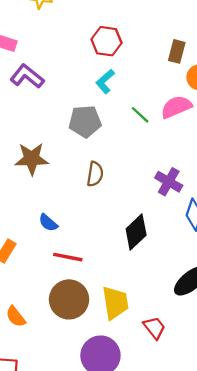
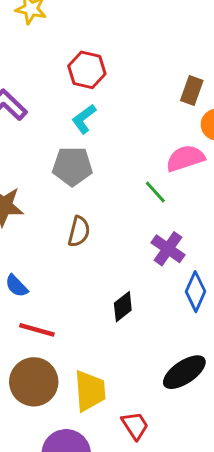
red hexagon: (107, 41) -> (87, 70), moved
cyan L-shape: (105, 81) -> (84, 119), moved
green line: (140, 115) -> (155, 192), moved
black diamond: (136, 232) -> (123, 307), size x0.7

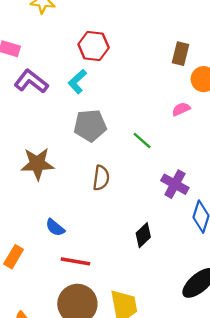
cyan L-shape: (84, 119) -> (77, 82), moved
pink semicircle: (185, 158) -> (181, 109), size x0.6
green line: (155, 192) -> (142, 141), moved

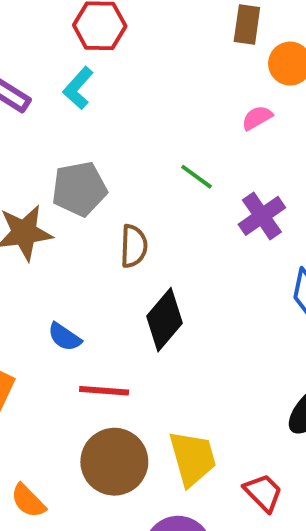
gray pentagon: (90, 125) -> (79, 189), moved
purple cross: (175, 184) -> (262, 216), moved, turned 32
black diamond: (143, 235) -> (165, 320), moved, size x1.4

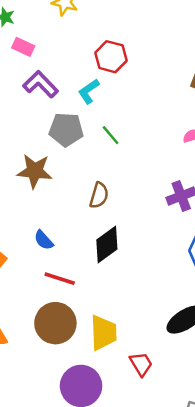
green line: (196, 177) -> (111, 135), moved
gray pentagon: (79, 189) -> (66, 130), moved

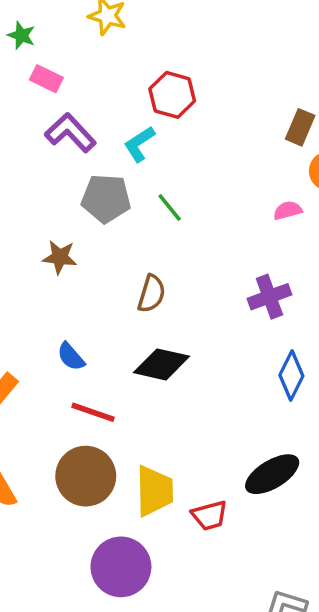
brown star: (35, 171) -> (60, 257), size x0.7
black diamond: (107, 244) -> (162, 364), turned 48
red trapezoid: (141, 364) -> (210, 515), moved, turned 105

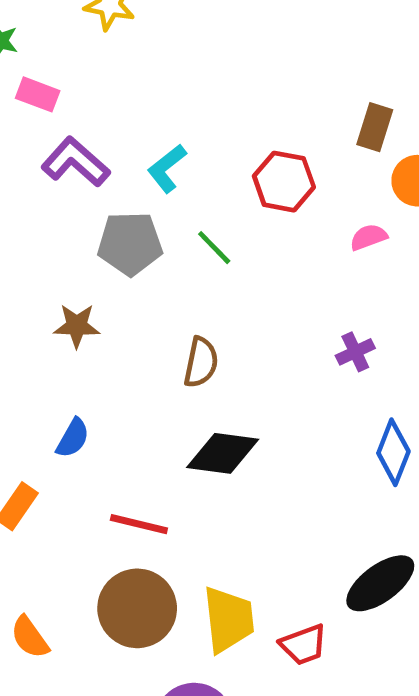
red hexagon: (172, 95) -> (284, 182), moved
purple cross: (269, 297) -> (355, 352), size x0.7
blue semicircle: (71, 357) -> (73, 438), moved, turned -104

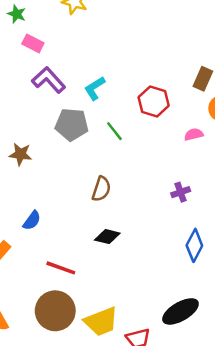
brown star: (77, 326) -> (20, 154), moved
black diamond: (223, 453) -> (107, 237), size x0.7
yellow trapezoid: (228, 619) -> (101, 321), turned 69

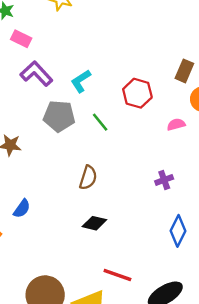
red line: (61, 268) -> (117, 275), moved

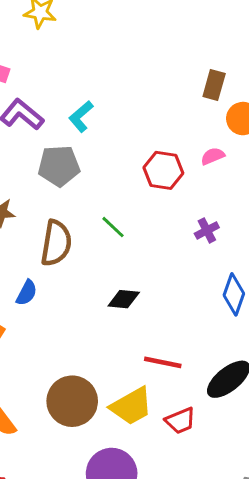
red hexagon: (137, 93) -> (163, 170), moved
green line: (100, 122) -> (113, 227), moved
brown semicircle: (88, 178) -> (56, 243), moved, size x1.4

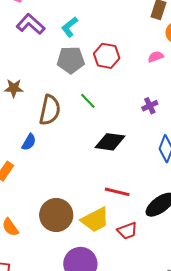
gray pentagon: (59, 166) -> (71, 60), moved
red hexagon: (163, 170) -> (107, 56), moved
black diamond: (124, 299) -> (110, 142), moved, size x1.4

